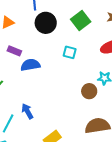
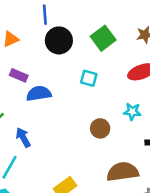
brown circle: (89, 91) -> (100, 128), moved
blue arrow: (27, 111) -> (23, 137), moved

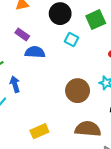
cyan square: (89, 78) -> (71, 39), moved
brown circle: (100, 128) -> (78, 91), size x1.5

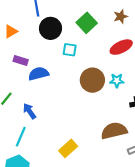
brown circle: (78, 91) -> (92, 80), moved

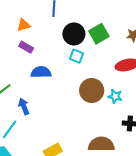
black circle: (50, 28) -> (74, 34), moved
purple rectangle: (21, 61) -> (26, 47), moved

